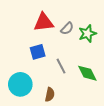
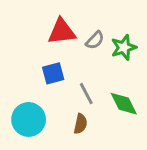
brown semicircle: (50, 95) -> (80, 124), moved

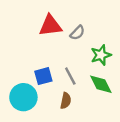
green star: (124, 47) -> (101, 55), moved
blue square: (53, 73) -> (43, 76), moved

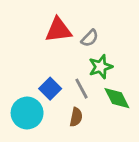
green star: (101, 55) -> (101, 67), moved
blue square: (43, 76) -> (50, 89), turned -30

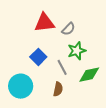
blue square: (50, 89) -> (38, 57), moved
green diamond: (117, 98) -> (89, 75), turned -75

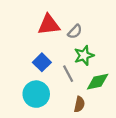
cyan circle: (21, 86) -> (36, 94), moved
brown semicircle: (58, 89) -> (79, 104), moved

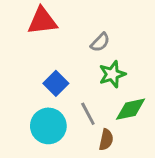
red triangle: (49, 25) -> (42, 21), moved
gray line: (68, 74) -> (88, 114), moved

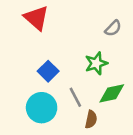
red triangle: (42, 21) -> (36, 18), turned 48
gray semicircle: (100, 42) -> (113, 28), moved

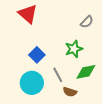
brown semicircle: (91, 119) -> (70, 92), turned 96

